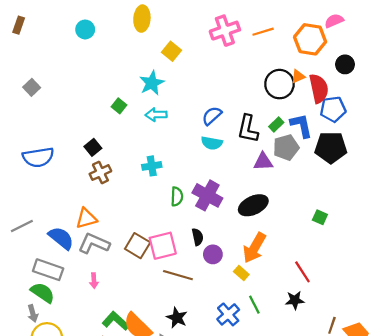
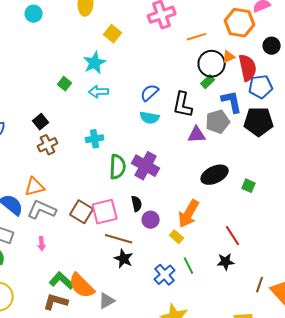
orange line: (263, 32) -> (197, 37), moved
green rectangle: (276, 124) -> (208, 82), moved
green semicircle: (177, 197) -> (118, 167), size x1.4
black ellipse: (253, 205) -> (215, 175), moved
black star: (177, 318) -> (124, 259), moved

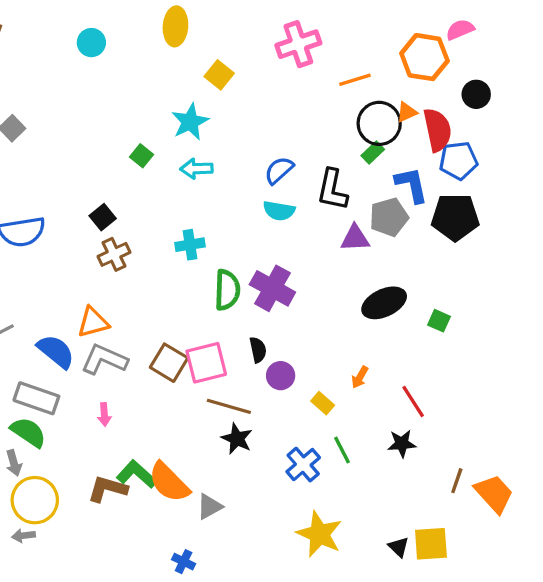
orange arrow: (189, 214) -> (360, 377), moved, size x0.5
brown L-shape: (56, 302) -> (108, 489), moved

